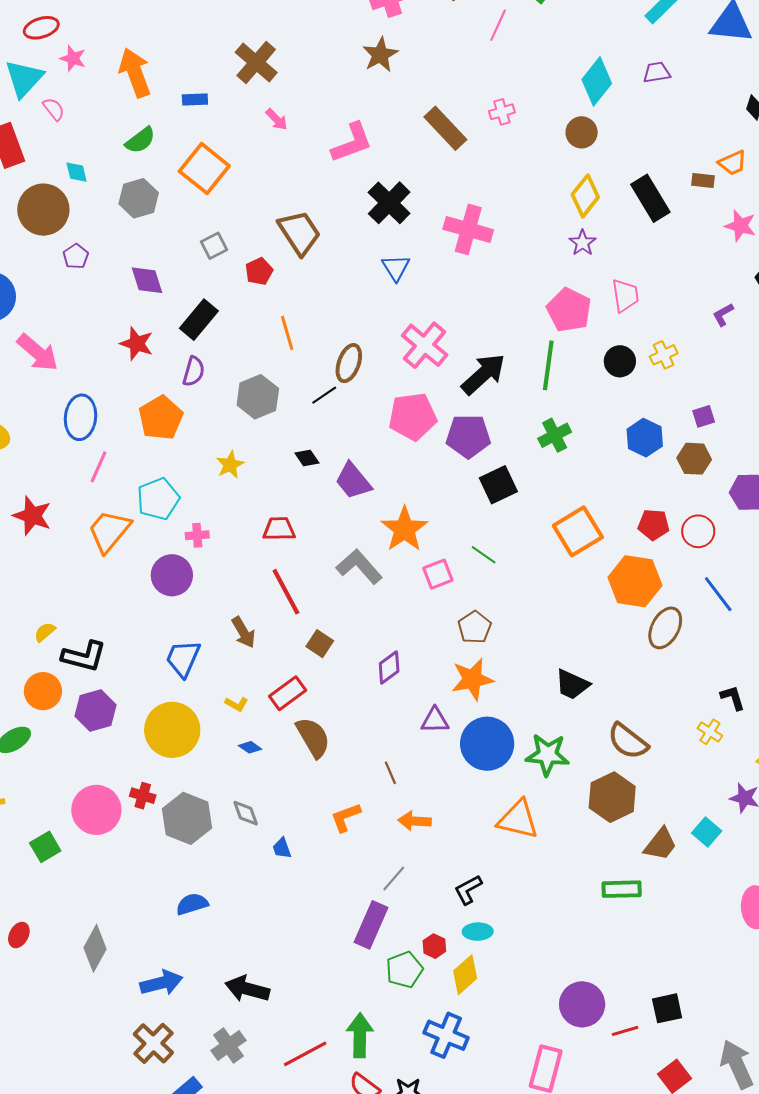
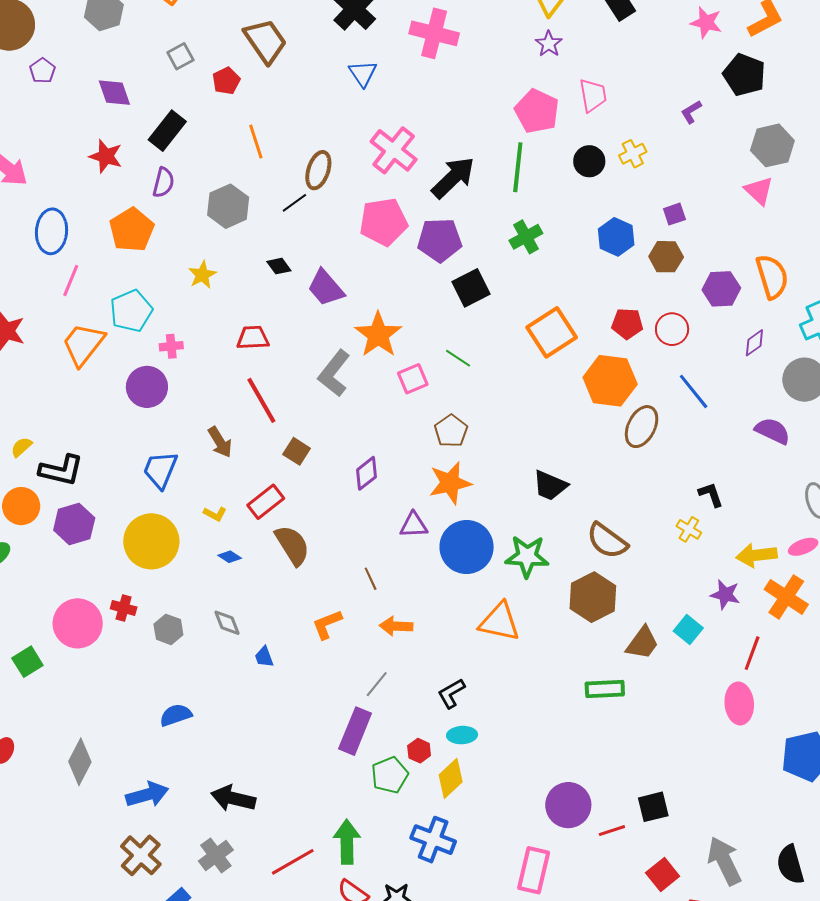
gray L-shape: (359, 567) -> (334, 373), turned -99
gray hexagon: (187, 818) -> (168, 629), size x0.6

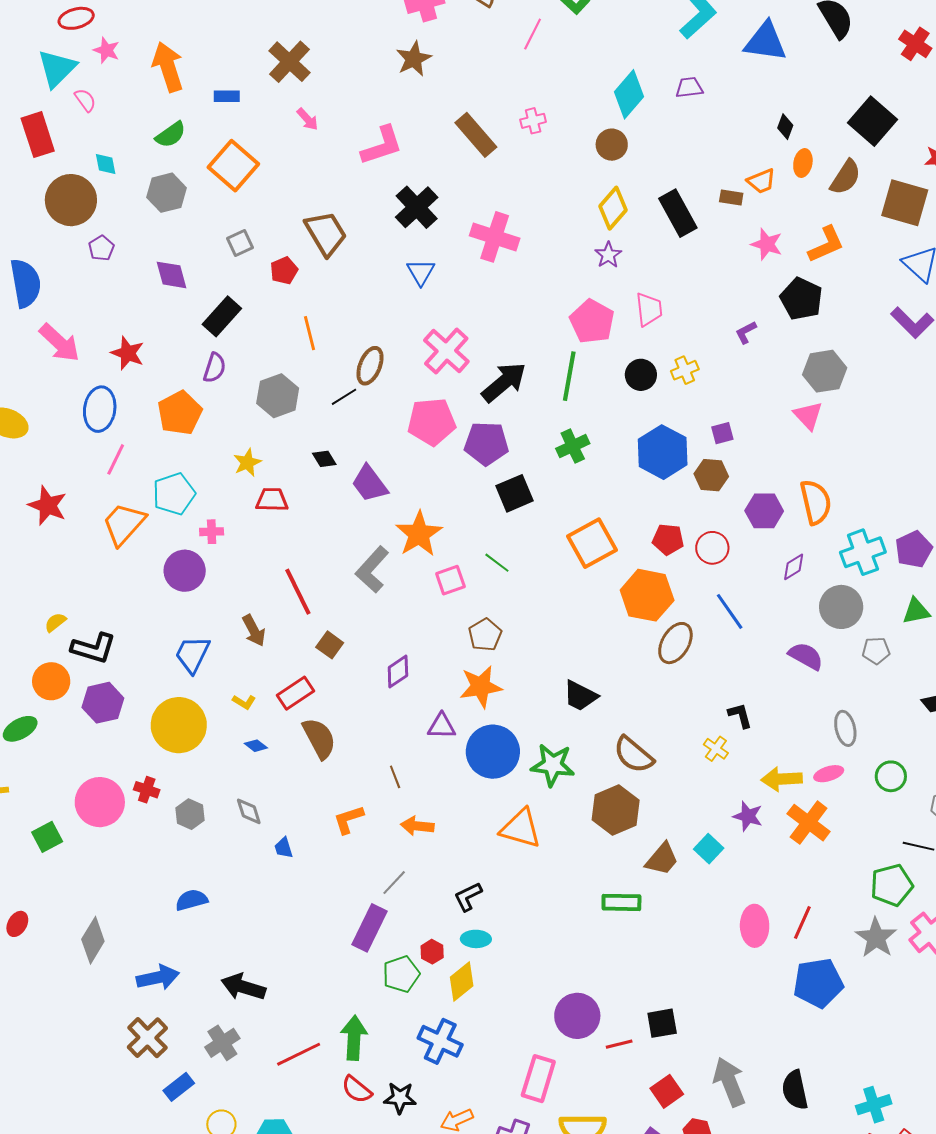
red star: (106, 156) -> (128, 353), moved
blue hexagon: (616, 237) -> (663, 452), size x1.4
red trapezoid: (253, 338) -> (272, 500), moved
red line: (752, 653) -> (802, 923), moved

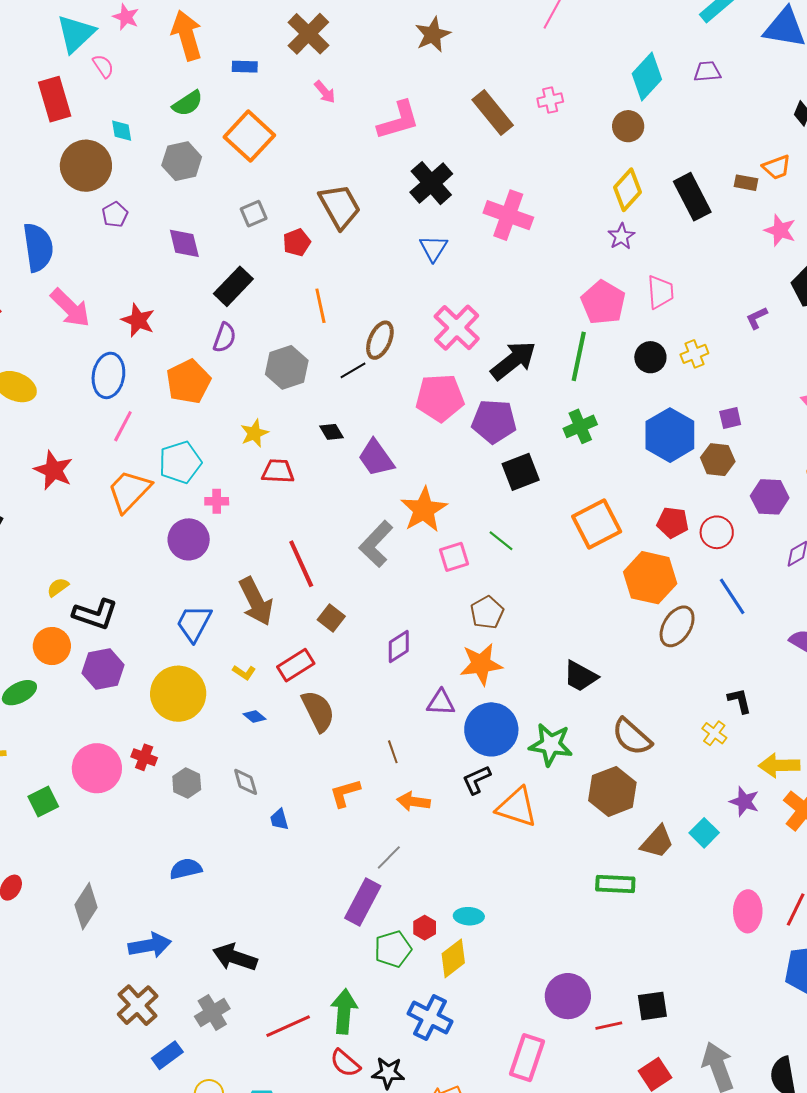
brown arrow: (254, 631) -> (256, 601), size x1.5
black L-shape: (468, 897) -> (477, 780), moved

